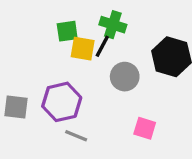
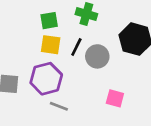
black line: (102, 46) -> (76, 47), moved
yellow square: (83, 49) -> (51, 45), moved

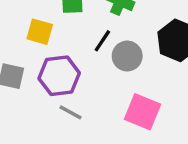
yellow square: (51, 45) -> (40, 32), moved
pink square: (115, 98) -> (142, 112), size x1.5

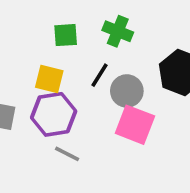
yellow square: (40, 32) -> (49, 79), moved
pink square: (142, 112) -> (135, 125), moved

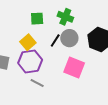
yellow square: (49, 79) -> (28, 42), turned 35
gray circle: (127, 91) -> (69, 38), moved

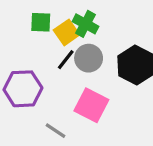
yellow square: (28, 42) -> (67, 32), moved
gray line: (37, 83) -> (55, 131), moved

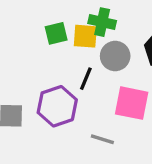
yellow square: (67, 32) -> (85, 36), turned -35
black line: (66, 60) -> (86, 79), moved

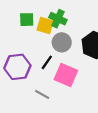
black line: (86, 79) -> (47, 62), moved

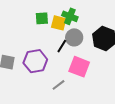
black line: (47, 62) -> (62, 46), moved
gray line: (42, 94) -> (59, 85), turned -64

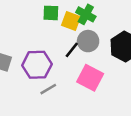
gray line: (59, 85) -> (48, 89), moved

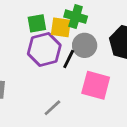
purple hexagon: (37, 65) -> (44, 50), moved

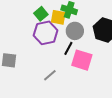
green square: (37, 23) -> (41, 14), turned -32
black line: (69, 59) -> (68, 48), moved

